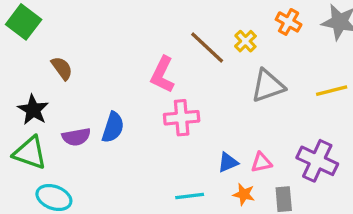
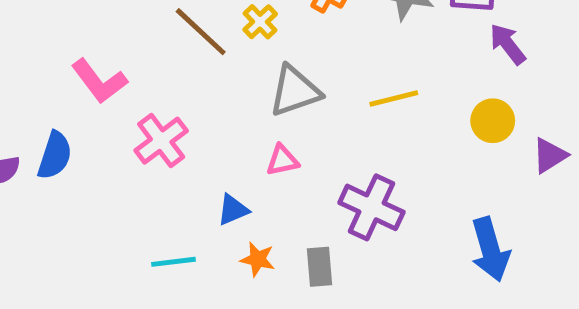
pink L-shape: (162, 75) -> (99, 81), moved, turned -63
pink cross: (182, 118) -> (161, 141), turned -32
pink triangle: (261, 162) -> (282, 160), moved

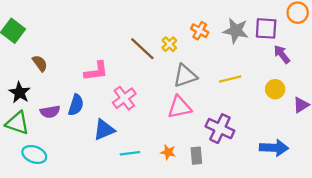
pink L-shape: (99, 81) -> (96, 71), turned -60
pink triangle: (282, 160) -> (179, 107), size x1.6
blue triangle: (233, 210) -> (104, 130), moved, size x1.5
blue arrow: (490, 249) -> (274, 148), turned -72

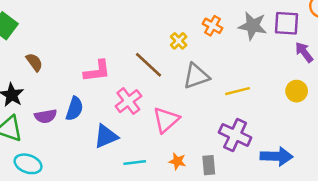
brown line: (142, 49) -> (148, 65), moved
yellow line: (230, 79) -> (238, 91), moved
pink triangle: (179, 107) -> (166, 120), moved, turned -30
blue arrow: (274, 148) -> (276, 156), moved

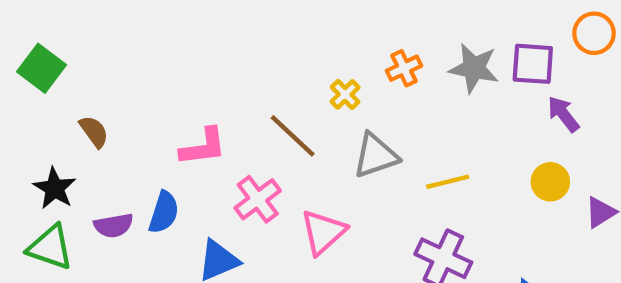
orange cross: (212, 26) -> (404, 68), turned 36

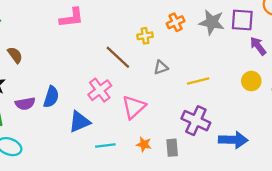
yellow cross: (345, 94) -> (145, 36), turned 35
pink L-shape: (203, 147) -> (72, 18), moved
gray triangle: (376, 156) -> (161, 67), size x0.6

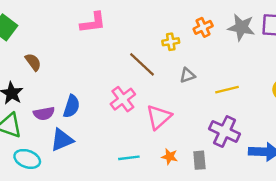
blue triangle: (79, 122) -> (62, 140), moved

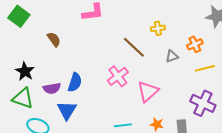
orange cross: (203, 27) -> (195, 44), moved
brown semicircle: (33, 62) -> (54, 39), moved
blue triangle: (62, 140) -> (67, 110), turned -35

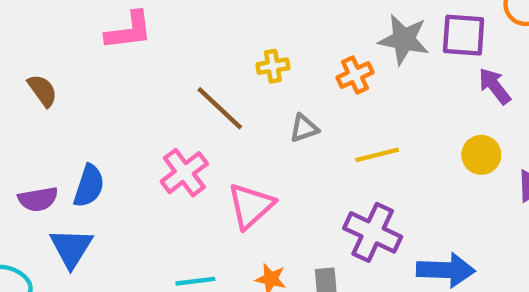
orange cross: (195, 44) -> (355, 75), moved

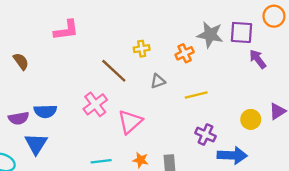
yellow circle: (481, 155) -> (251, 119), moved
blue semicircle: (89, 186) -> (45, 111), turned 70
purple cross: (373, 232) -> (205, 135), moved, size x0.7

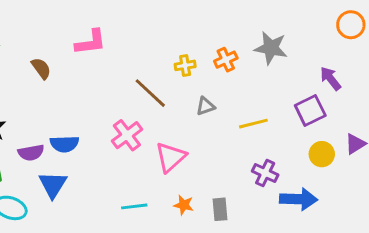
purple square: (241, 32) -> (310, 110), moved, turned -30
orange cross: (185, 53) -> (226, 60), moved
brown semicircle: (21, 61) -> (41, 68), moved

